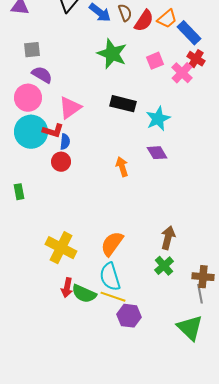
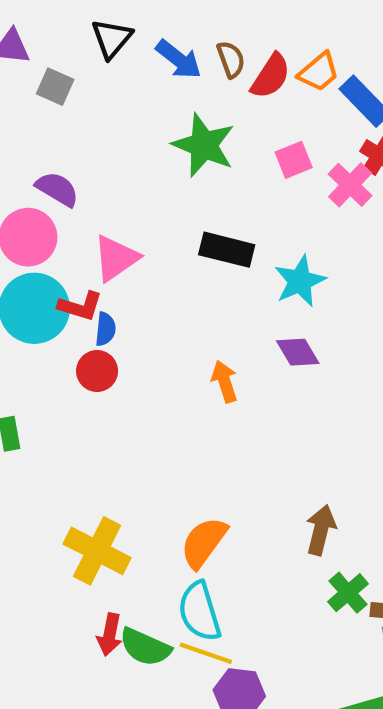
gray square: (32, 50) -> (55, 87), moved, turned 30
green cross: (164, 266) -> (348, 593), moved

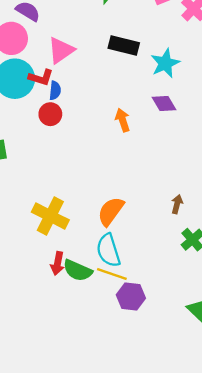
brown arrow: (321, 530) -> (177, 204), size x0.7

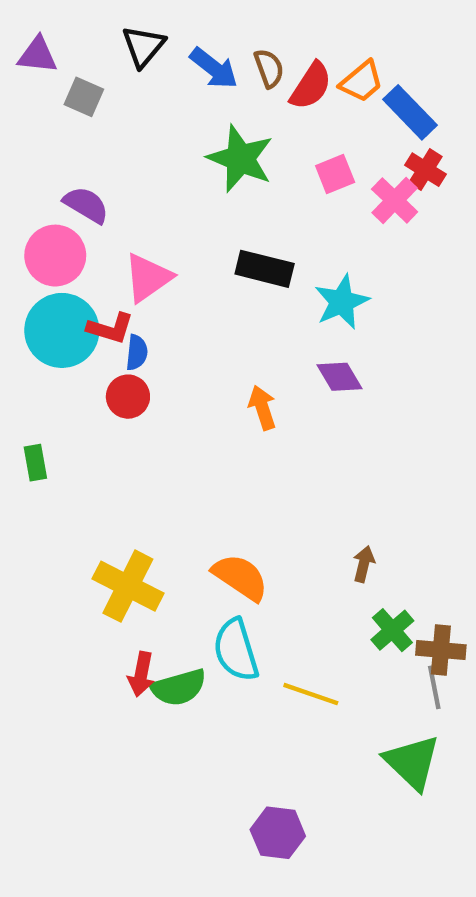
orange semicircle: (111, 211) -> (240, 577), turned 88
green semicircle: (78, 270) -> (179, 687), turned -40
yellow line: (112, 274) -> (311, 694), moved
purple hexagon: (131, 296) -> (278, 833), moved

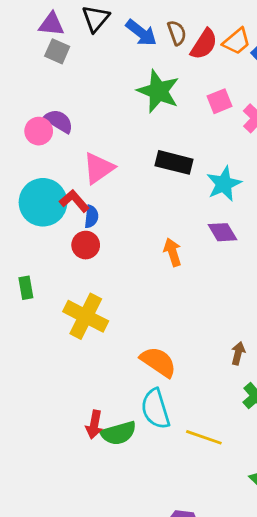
purple triangle: (38, 55) -> (51, 24), moved
pink circle: (55, 256) -> (39, 131), moved, size x0.7
red L-shape: (110, 328) -> (74, 201), turned -148
yellow cross: (128, 586) -> (86, 316), moved

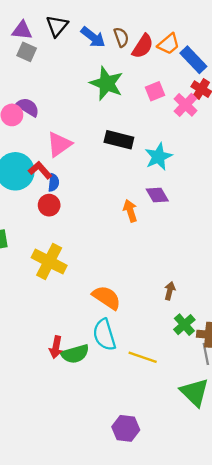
orange arrow: (173, 252) -> (130, 211), moved

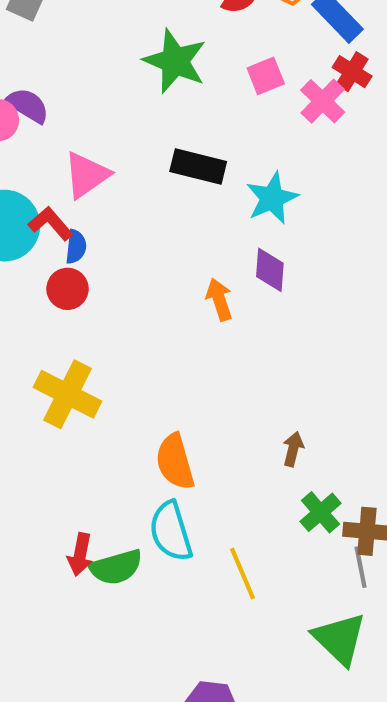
purple diamond: (157, 195) -> (270, 270), turned 35
orange semicircle: (107, 298) -> (175, 462), turned -140
yellow line: (143, 357) -> (242, 573), turned 48

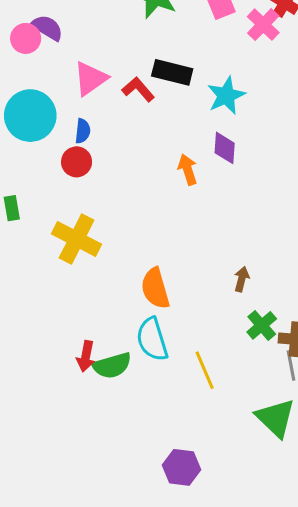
red L-shape: (51, 223) -> (138, 89), moved

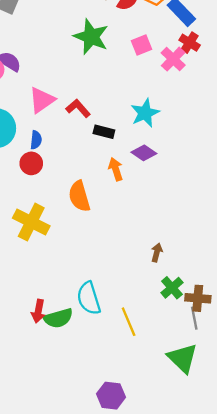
black rectangle: (172, 72) -> (104, 132), moved, size x0.7
purple diamond: (225, 148) -> (144, 153), turned -60
orange semicircle: (155, 288) -> (79, 196), moved

